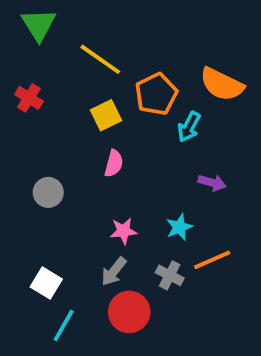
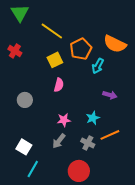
red circle: (129, 312) -> (79, 171), moved

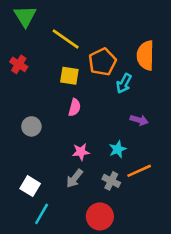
orange semicircle: (115, 44) -> (145, 55), turned 65
yellow square: (55, 60) -> (69, 76), turned 35

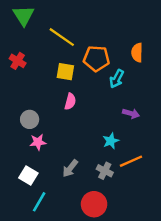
orange semicircle: (145, 55) -> (137, 53), size x0.7
orange pentagon: (102, 62) -> (96, 59), turned 30
pink star: (81, 152) -> (38, 142), moved

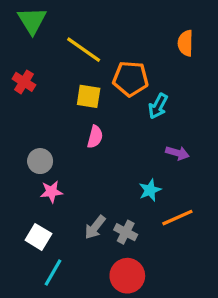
orange semicircle: (137, 53) -> (185, 43), moved
gray cross: (105, 171) -> (126, 232), moved

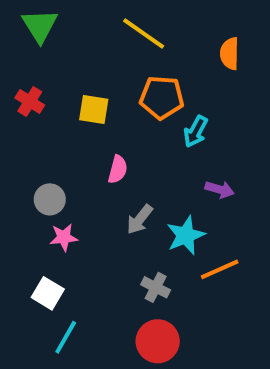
yellow line: (84, 50) -> (144, 34), moved
yellow square: (89, 96) -> (94, 109), moved
cyan star: (150, 190) -> (186, 235), size x1.4
gray arrow: (95, 227) -> (140, 219), moved

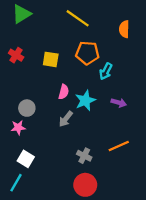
green triangle: (40, 26) -> (21, 14), turned 30
gray arrow: (140, 219) -> (66, 119), moved
cyan star: (186, 235) -> (85, 100), moved
pink star: (64, 237) -> (18, 128), moved
cyan line: (66, 337) -> (16, 183), moved

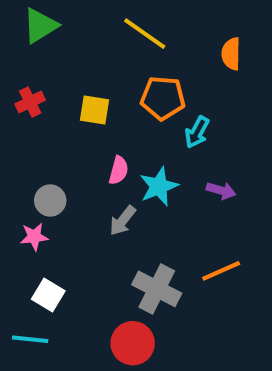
red cross: (16, 55) -> (30, 102), turned 32
gray cross: (84, 156) -> (157, 289), size x1.6
cyan line: (16, 183) -> (30, 339), turned 66
red circle: (85, 185) -> (133, 343), moved

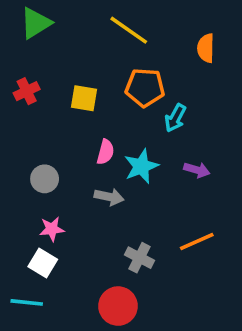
gray arrow: (123, 221) -> (109, 197), turned -116
pink star: (34, 237) -> (52, 229), moved
gray cross: (157, 289) -> (140, 258), size x0.7

